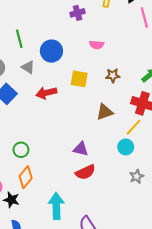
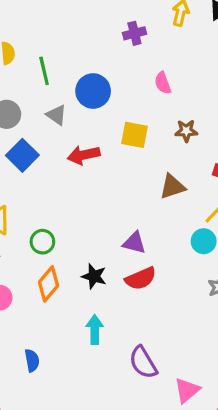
pink semicircle: (97, 45) -> (163, 83), turned 64
black star: (11, 200) -> (94, 276), moved
cyan arrow: (56, 206) -> (95, 330), size x0.7

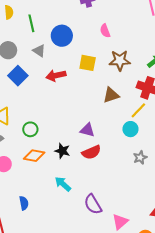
brown star: (186, 131) -> (120, 60), size x1.5
orange diamond: (49, 284) -> (34, 156), turned 60
cyan arrow: (95, 330) -> (63, 184), turned -48

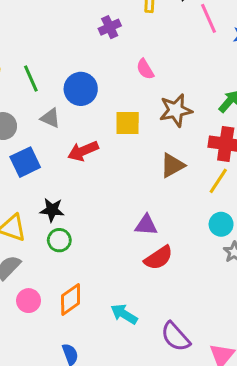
blue square: (18, 76) -> (25, 162), turned 30
cyan circle: (130, 129) -> (221, 224), moved
black star: (62, 151) -> (52, 210), moved
orange diamond: (34, 156) -> (71, 300), moved, turned -35

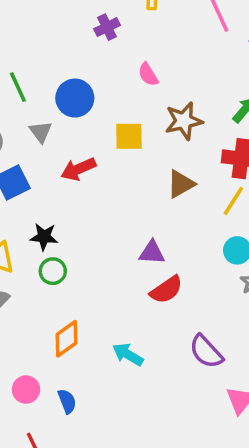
gray triangle: (50, 118) -> (41, 132), turned 30
pink circle: (29, 301) -> (26, 390), moved
purple semicircle: (176, 337) -> (206, 352), moved

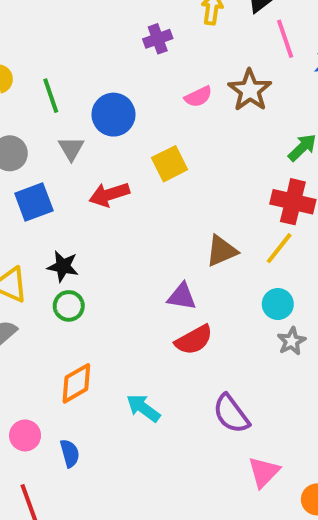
pink semicircle: (148, 74) -> (198, 97), turned -90
brown star: (184, 121) -> (250, 90), moved, turned -30
yellow square: (129, 136) -> (170, 164), turned -32
brown triangle: (181, 184) -> (222, 251), moved

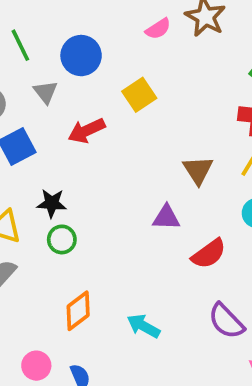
brown triangle: (222, 251) -> (198, 170), turned -32
red semicircle: (194, 340) -> (209, 254), moved

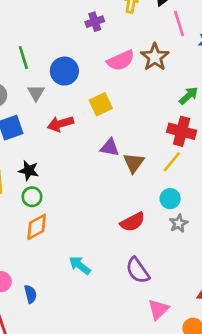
pink semicircle: (158, 29) -> (121, 60), size x1.5
purple triangle: (166, 217) -> (110, 148), moved
orange diamond: (78, 311) -> (37, 227), moved

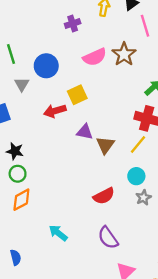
red arrow: (60, 124) -> (55, 111), moved

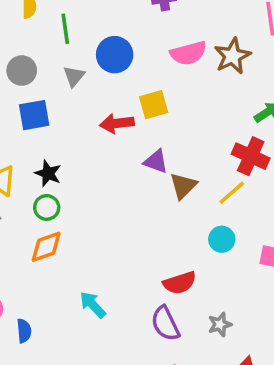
red semicircle: (104, 196) -> (180, 283), moved
gray star: (143, 198) -> (220, 324), moved

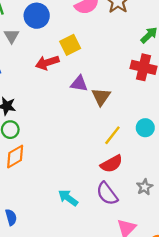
yellow line: (232, 193) -> (112, 135), moved
cyan circle: (222, 239) -> (145, 128), moved
cyan arrow: (93, 305) -> (68, 198), moved

